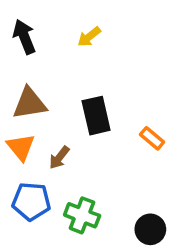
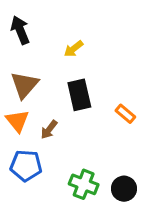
yellow arrow: (89, 37) -> (74, 49), moved
brown triangle: (30, 103) -> (25, 85), turned -40
green cross: (82, 215) -> (84, 184), moved

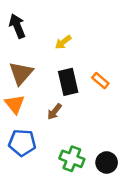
orange rectangle: (125, 114) -> (100, 81), moved
brown arrow: (49, 130) -> (54, 112), moved

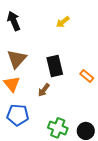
yellow arrow: (63, 42) -> (63, 22), moved
orange rectangle: (100, 81) -> (87, 76), moved

